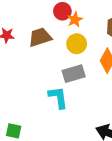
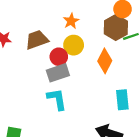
red circle: (62, 11) -> (59, 57), moved
gray rectangle: (74, 74) -> (58, 73), moved

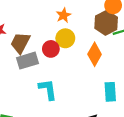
brown trapezoid: (37, 40) -> (20, 43), moved, turned -45
gray rectangle: (58, 73) -> (28, 61), moved

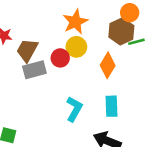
orange star: (64, 15) -> (75, 22), size x1.5
cyan L-shape: (48, 89) -> (74, 109), moved, turned 35
cyan rectangle: (110, 92) -> (111, 106), moved

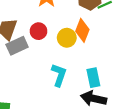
yellow circle: (76, 47) -> (67, 38), moved
cyan rectangle: (111, 106) -> (93, 78), moved

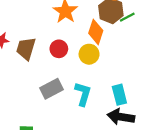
orange diamond: (82, 30) -> (96, 32), moved
gray rectangle: (17, 46) -> (52, 89), moved

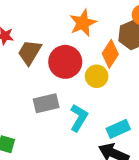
red circle: (59, 49) -> (65, 62), size x1.6
cyan rectangle: (119, 95) -> (118, 129), turned 66

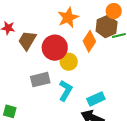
yellow circle: (97, 76) -> (69, 62), moved

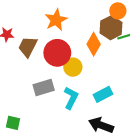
orange star: (68, 18) -> (56, 20), moved
cyan rectangle: (96, 99) -> (103, 94), moved

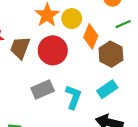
brown hexagon: (111, 28) -> (111, 54), moved
yellow circle: (73, 67) -> (72, 19), moved

